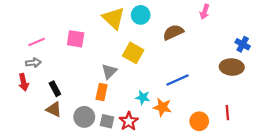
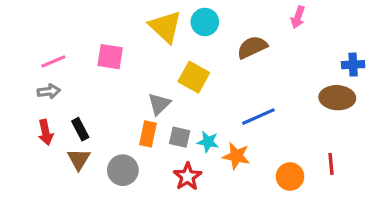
blue cross: (243, 44) -> (353, 65), turned -32
red arrow: (23, 82) -> (46, 132), moved
brown triangle: (54, 109) -> (79, 159), turned 35
gray square: (107, 121) -> (180, 137), moved

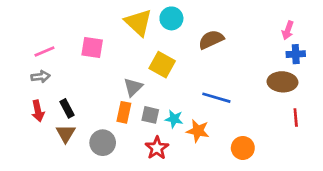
pink arrow: (298, 17) -> (288, 30), moved
blue line: (258, 117) -> (216, 98), turned 40
red line: (331, 164) -> (296, 118), moved

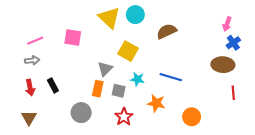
blue cross: (296, 54) -> (233, 43), turned -32
cyan star: (174, 119) -> (137, 79), moved
brown triangle: (66, 133) -> (29, 118), moved

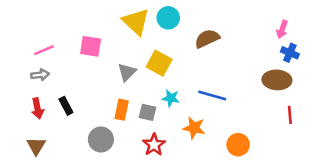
blue cross: (233, 43) -> (290, 53), turned -32
gray triangle: (105, 69) -> (127, 72), moved

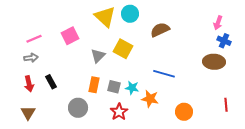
pink square: (91, 46) -> (70, 36), turned -36
cyan star: (171, 98) -> (132, 88), moved
red line: (290, 115) -> (226, 105), moved

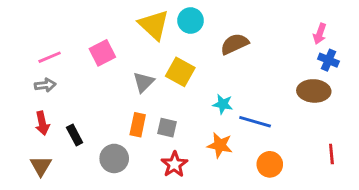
blue line: (164, 74) -> (255, 122), moved
black rectangle: (51, 82) -> (75, 135), moved
cyan star: (132, 88) -> (223, 104), moved

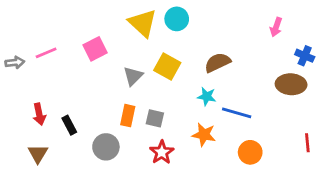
pink arrow: (320, 34) -> (276, 27), moved
brown semicircle: (235, 44) -> (218, 62), moved
gray arrow: (45, 85) -> (15, 62), moved

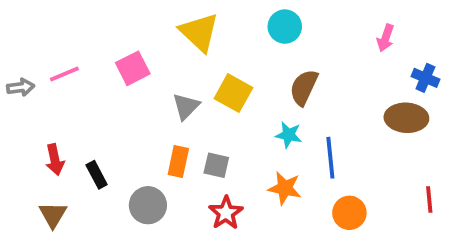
cyan circle: (177, 19) -> (285, 27), moved
brown semicircle: (218, 62) -> (304, 87), turned -40
blue line: (237, 113) -> (330, 158), turned 68

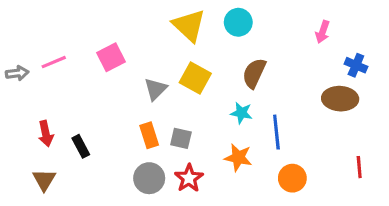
yellow triangle: (199, 32) -> (189, 25), moved
orange rectangle: (178, 161) -> (149, 135), turned -30
gray circle: (148, 205) -> (149, 178), moved

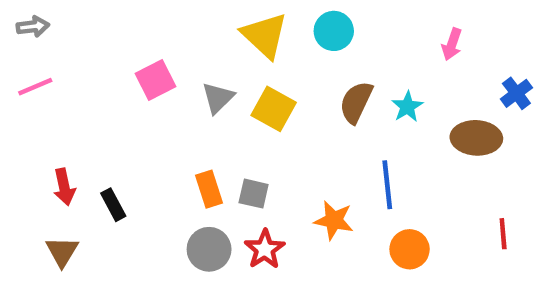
pink line: (54, 62) -> (35, 87), moved
blue cross: (356, 65) -> (516, 93), moved, turned 30
gray arrow: (17, 73) -> (33, 26), moved
gray triangle: (156, 89) -> (218, 98), moved
cyan star: (241, 113) -> (407, 107), moved, turned 30

